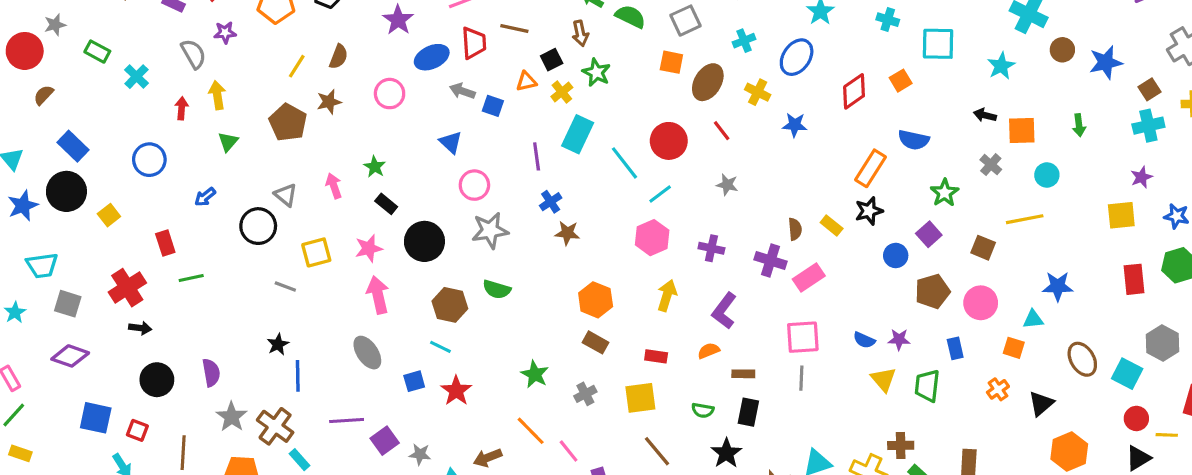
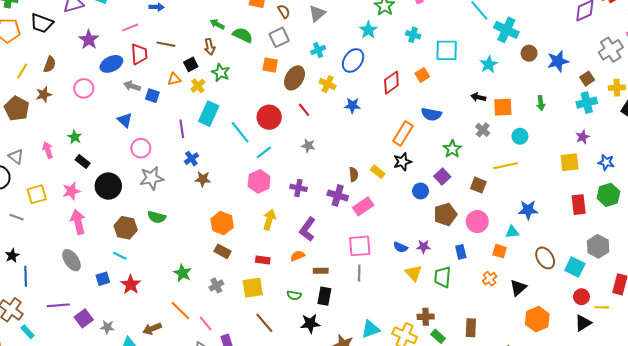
black star: (726, 453) -> (310, 323), turned 30

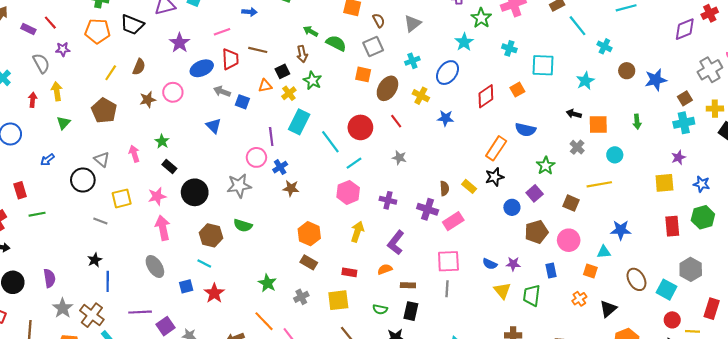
cyan cross: (506, 30) -> (604, 46), size x0.6
brown star: (44, 94) -> (148, 100), moved
pink circle: (141, 148) -> (256, 157), moved

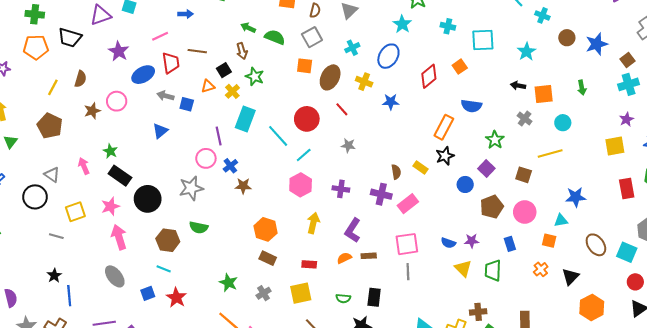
brown semicircle: (379, 20) -> (315, 11), turned 48
blue triangle: (214, 126) -> (160, 131), turned 42
black rectangle: (169, 167) -> (120, 176), size x1.5
brown rectangle: (408, 285) -> (369, 256), moved

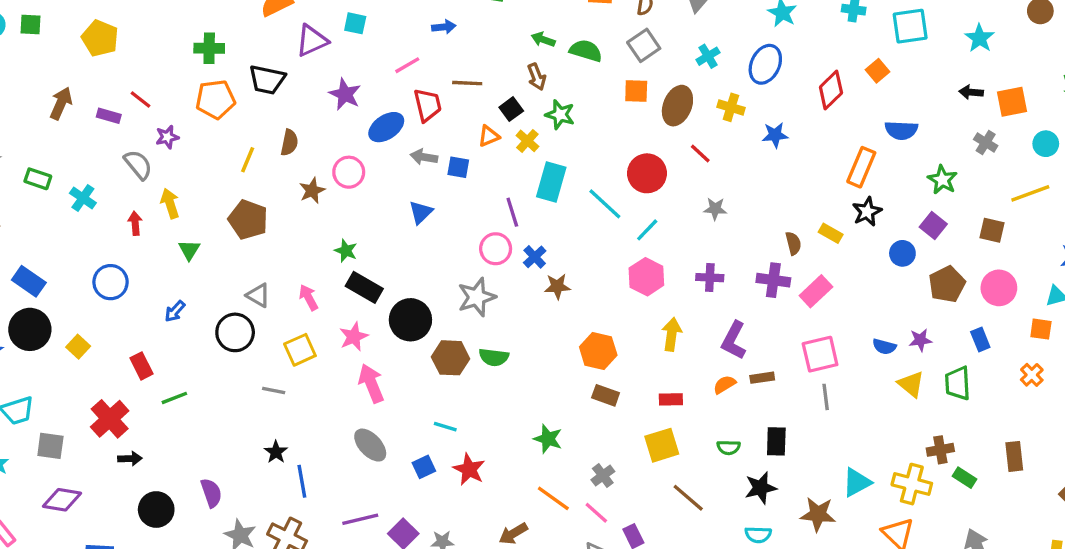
pink arrow: (84, 166) -> (308, 297), moved
brown hexagon: (168, 240) -> (451, 358), moved
gray cross: (264, 293) -> (603, 476), moved

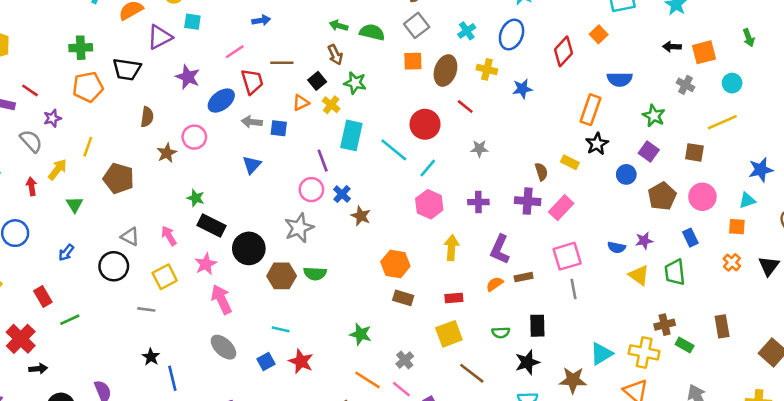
yellow line: (248, 160) -> (88, 147), moved
yellow arrow: (170, 203) -> (58, 169), turned 60
brown star: (557, 286) -> (361, 216), turned 30

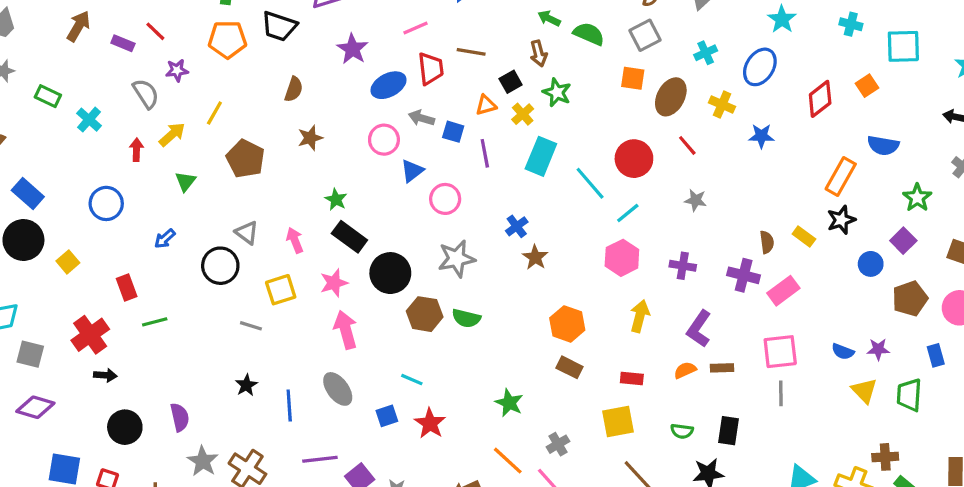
pink circle: (194, 137) -> (384, 140), moved
purple line: (323, 161) -> (485, 153), moved
pink circle: (311, 190) -> (445, 199), moved
blue line: (172, 378) -> (289, 405), moved

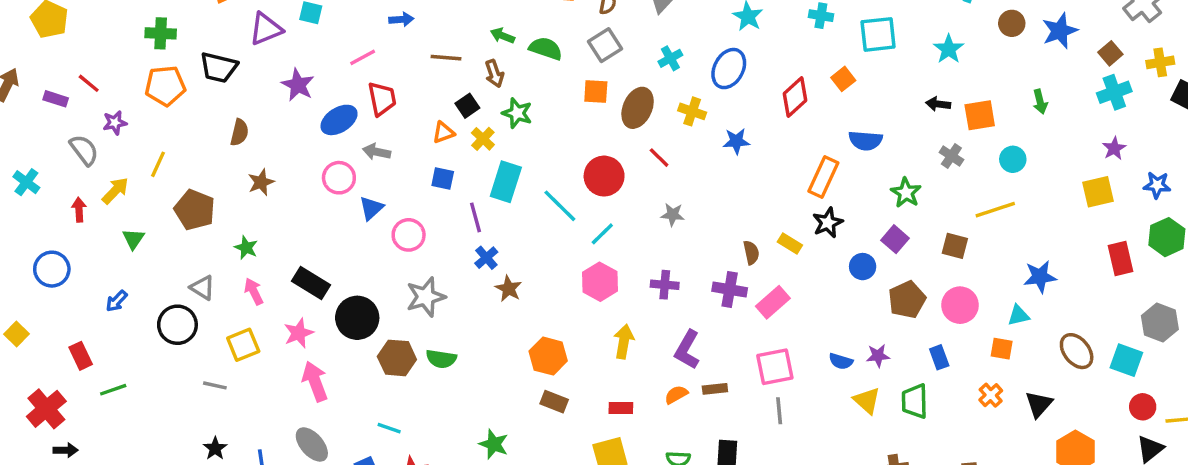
brown line: (471, 52) -> (446, 58), moved
blue square: (453, 132) -> (443, 179), moved
purple line: (485, 153) -> (476, 217), moved
green star: (336, 199) -> (246, 248), moved

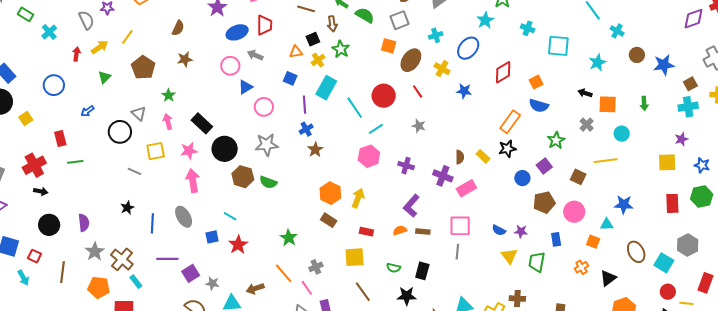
orange square: (843, 79) -> (536, 82), moved
yellow arrow: (624, 342) -> (358, 198), moved

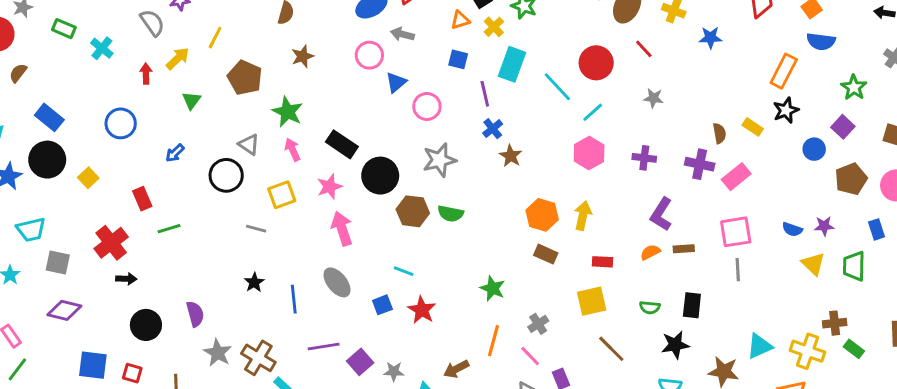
green star: (169, 95) -> (288, 112), size x1.5
orange line: (284, 273) -> (493, 341), turned 65

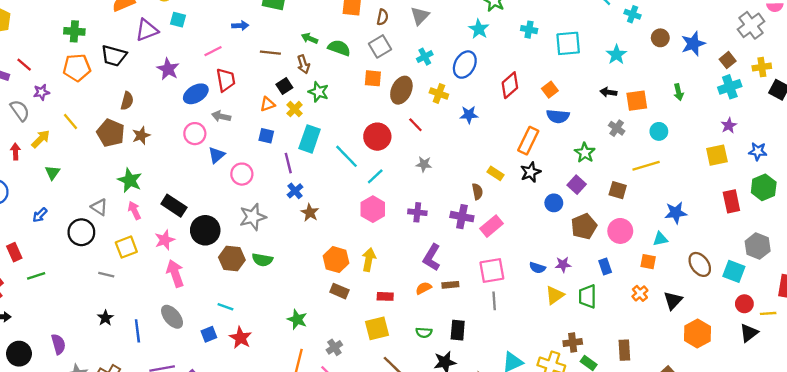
yellow line: (215, 38) -> (71, 122), turned -66
brown pentagon: (245, 78) -> (111, 133), moved
yellow rectangle: (753, 127) -> (495, 173), moved
yellow triangle: (813, 264) -> (555, 295), turned 42

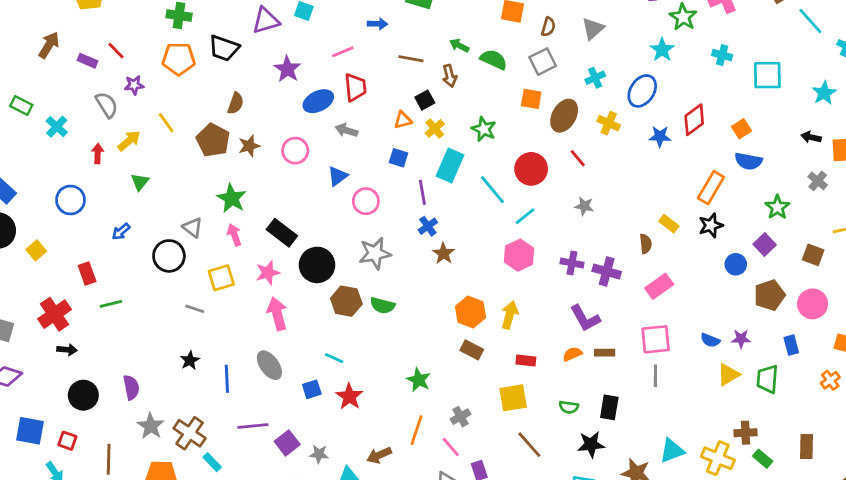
green star: (318, 92) -> (484, 129), moved
blue star: (469, 115) -> (660, 136), moved
pink circle: (195, 134) -> (295, 151), moved
purple cross: (462, 217) -> (607, 271), moved
purple L-shape: (432, 257) -> (585, 318), turned -64

